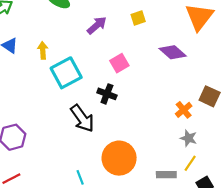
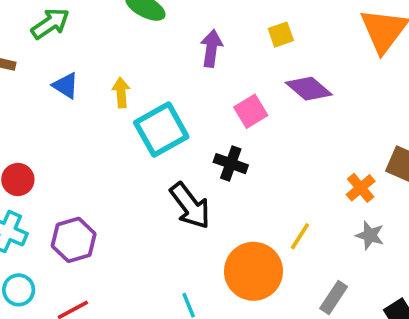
purple arrow: (97, 25) -> (211, 48), turned -40
purple diamond: (173, 52) -> (309, 89), moved
yellow line: (190, 163) -> (300, 236), moved
gray rectangle: (166, 175) -> (334, 298), turned -54

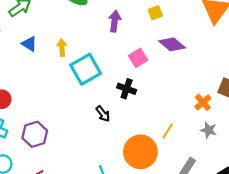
black arrow: (190, 206) -> (103, 114), size x0.6

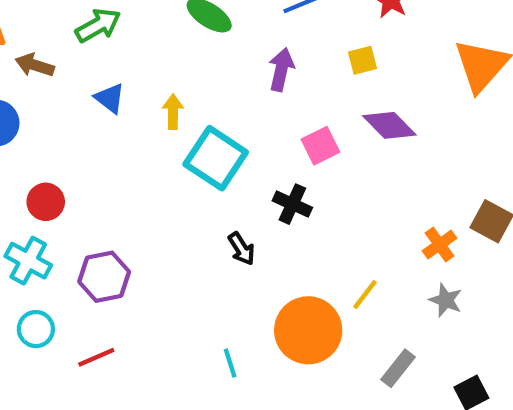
cyan square: (86, 69) -> (216, 158), turned -32

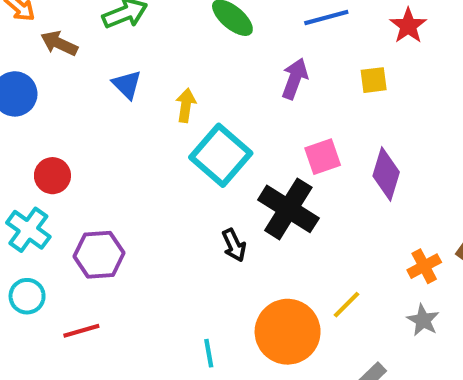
purple diamond: (389, 125) -> (386, 174), moved, turned 54
black cross: (292, 204) -> (288, 209), size x1.6

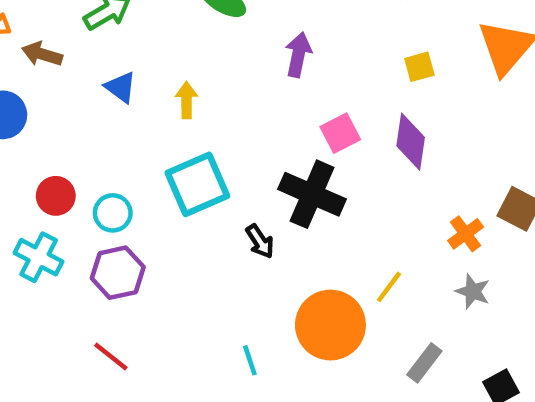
yellow square: (374, 80) -> (419, 67), moved
cyan square: (221, 155) -> (197, 184), moved, turned 34
cyan circle: (27, 296) -> (113, 213), moved
red line: (81, 331) -> (111, 356), turned 63

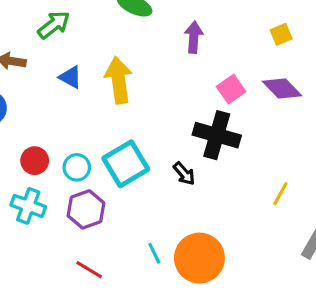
yellow arrow: (187, 100) -> (119, 80), size x1.8
purple diamond: (411, 142) -> (282, 88), turned -45
cyan square: (197, 184) -> (126, 164), moved
orange circle: (330, 325) -> (199, 258), moved
cyan line: (250, 360) -> (154, 253), moved

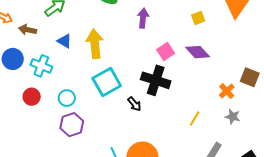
red circle: (35, 161) -> (32, 97), moved
cyan square: (126, 164) -> (107, 82), moved
cyan cross: (28, 206) -> (41, 66), moved

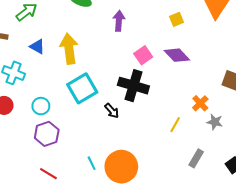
orange cross: (227, 91) -> (200, 103), moved

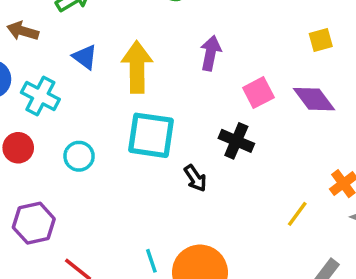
purple arrow: (119, 21) -> (211, 53), moved
black cross: (133, 86) -> (236, 141), size x0.7
cyan square: (82, 88) -> (151, 135), turned 32
purple hexagon: (47, 134) -> (34, 223), moved

